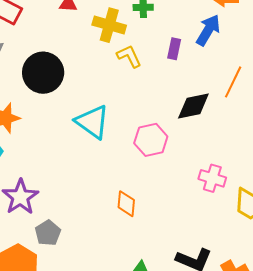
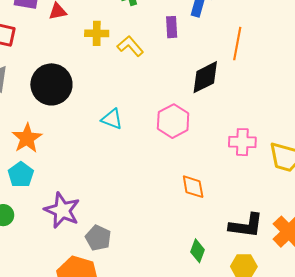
yellow cross: (109, 25) -> (97, 33), moved, size x0.7
cyan triangle: (92, 122) -> (112, 119), size x0.6
orange diamond: (126, 204) -> (193, 187), moved

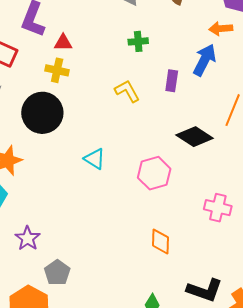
yellow cross: (97, 33) -> (57, 70), moved
black diamond: (205, 77) -> (195, 137), turned 48
purple star: (62, 210) -> (28, 238), size x0.7

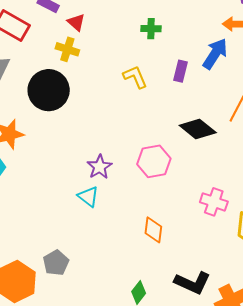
red triangle: (63, 43) -> (76, 22), turned 36
cyan triangle: (95, 159) -> (88, 197), moved
purple star: (28, 238) -> (100, 167), moved
gray pentagon: (57, 273) -> (56, 263), moved

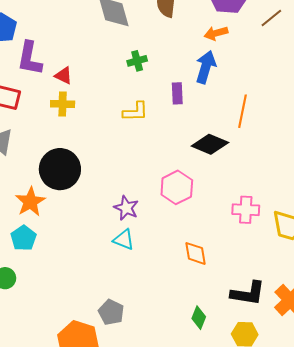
yellow L-shape: (135, 77) -> (135, 112), turned 128
black circle: (49, 90) -> (60, 169), moved

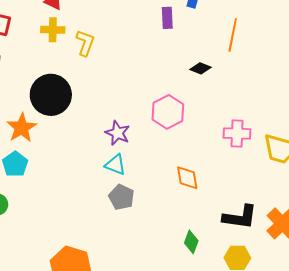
yellow L-shape: (135, 112) -> (85, 43), moved, turned -68
black diamond: (210, 144) -> (201, 68), size x0.6
gray pentagon: (111, 312) -> (121, 197), moved

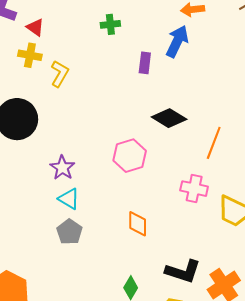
orange line: (233, 35) -> (214, 143), moved
black diamond: (201, 68) -> (169, 118), size x1.6
purple star: (118, 133) -> (62, 168), moved

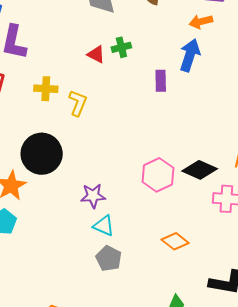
red triangle: (35, 27) -> (96, 54), moved
black diamond: (169, 118) -> (200, 170), moved
purple star: (62, 168) -> (93, 196), turned -30
orange diamond: (138, 224) -> (175, 241), turned -44

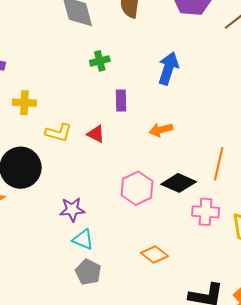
orange arrow: (201, 22) -> (161, 130), moved
red triangle: (96, 54) -> (96, 134), moved
purple rectangle: (161, 81) -> (121, 101), moved
yellow L-shape: (78, 103) -> (58, 133), moved, turned 84

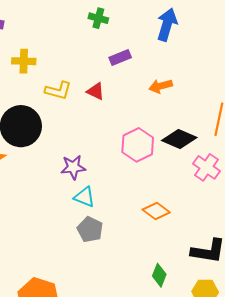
green cross: (100, 61) -> (98, 18), turned 30
purple rectangle: (121, 101) -> (120, 58), turned 70
pink cross: (206, 212) -> (207, 167), turned 32

